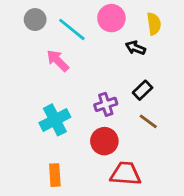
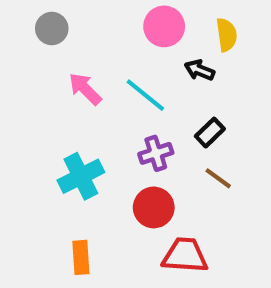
cyan line: (72, 29) -> (145, 95), moved

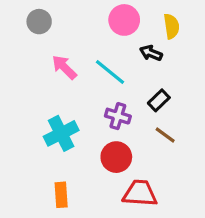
purple cross: (156, 153) -> (118, 116), turned 35

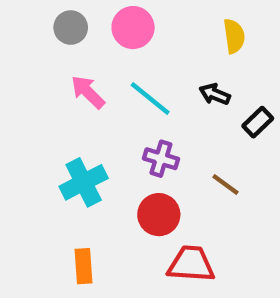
pink circle: (124, 20) -> (133, 28), moved
gray circle: (39, 22) -> (71, 28), moved
black arrow: (151, 53) -> (215, 94), moved
black rectangle: (159, 100) -> (258, 122), moved

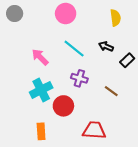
gray circle: (71, 28) -> (15, 13), moved
pink arrow: (88, 92) -> (40, 57), moved
red circle: (159, 215) -> (63, 106), moved

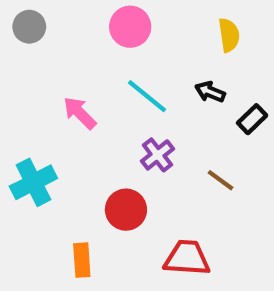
purple cross: (79, 78) -> (157, 155), turned 35
cyan cross: (41, 90) -> (33, 182), moved

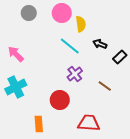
gray circle: (29, 27) -> (29, 13), moved
yellow semicircle: (229, 35) -> (81, 24), moved
pink arrow: (80, 113) -> (16, 54), moved

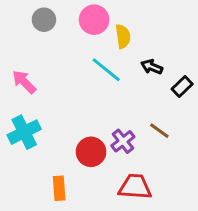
purple cross: (75, 74) -> (123, 141), moved

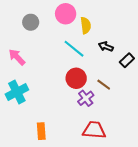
gray circle: (44, 20) -> (31, 22), moved
brown line: (159, 131) -> (104, 85), moved
red circle: (91, 152) -> (76, 78), moved

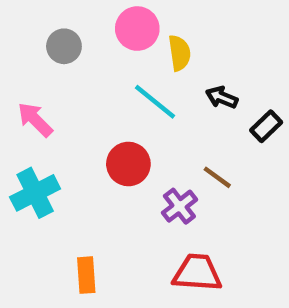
red circle: (76, 78) -> (128, 164), moved

